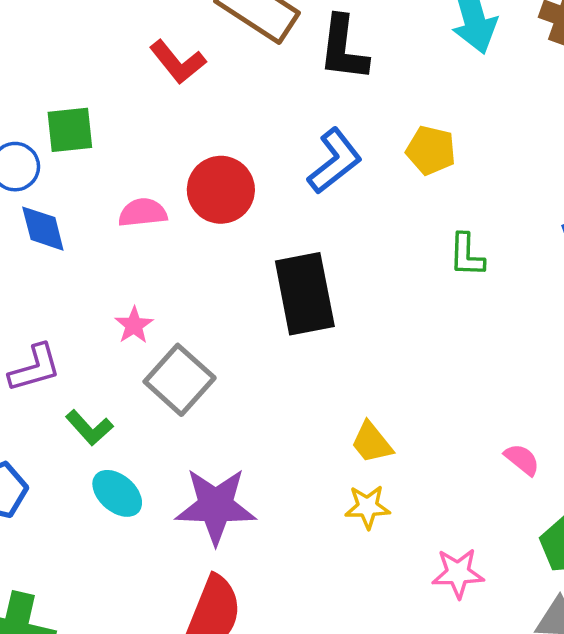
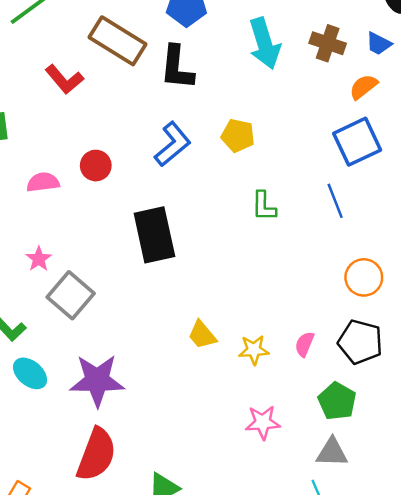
red circle: (221, 190) -> (96, 166), size x0.7
pink semicircle: (522, 460) -> (305, 344), turned -105
yellow star: (367, 507) -> (254, 350), moved

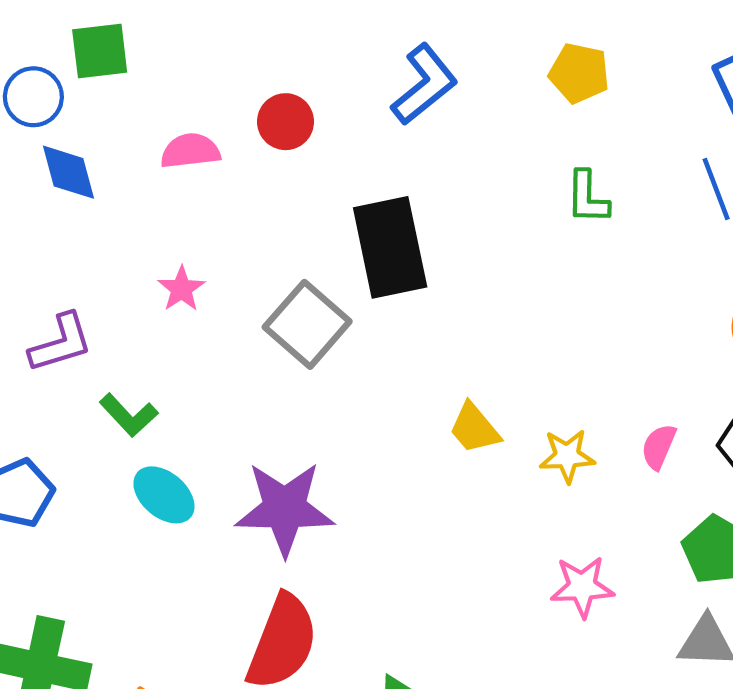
yellow pentagon: (238, 136) -> (579, 73), moved
gray square: (71, 295) -> (307, 324), moved

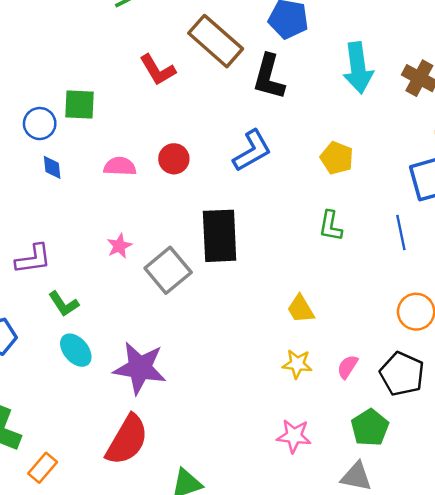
blue diamond: (69, 172) -> (52, 167), size x0.7
pink star: (182, 289) -> (119, 246), moved
yellow trapezoid: (474, 428) -> (301, 309), moved

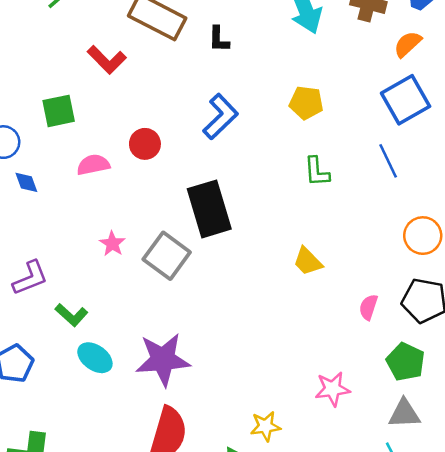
black L-shape: (269, 77) -> (219, 39), size x0.6
green square: (80, 104) -> (59, 111), moved
yellow star: (297, 364) -> (265, 426), moved

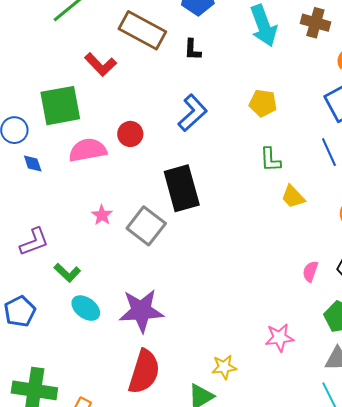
green square: (59, 111) -> (60, 106), size x1.5
pink semicircle: (93, 165) -> (88, 150), size x1.4
yellow trapezoid: (308, 261) -> (293, 197), moved

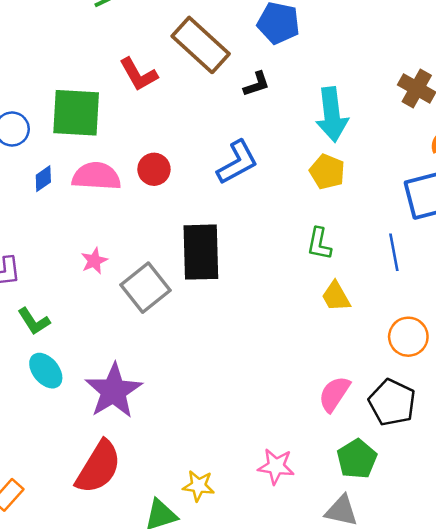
cyan arrow: (264, 26) -> (332, 115), moved
black L-shape: (192, 50) -> (257, 84), turned -125
blue diamond: (33, 163) -> (43, 179), moved, turned 60
pink semicircle: (310, 271) -> (334, 394), size x1.4
purple star: (141, 311) -> (114, 391), turned 30

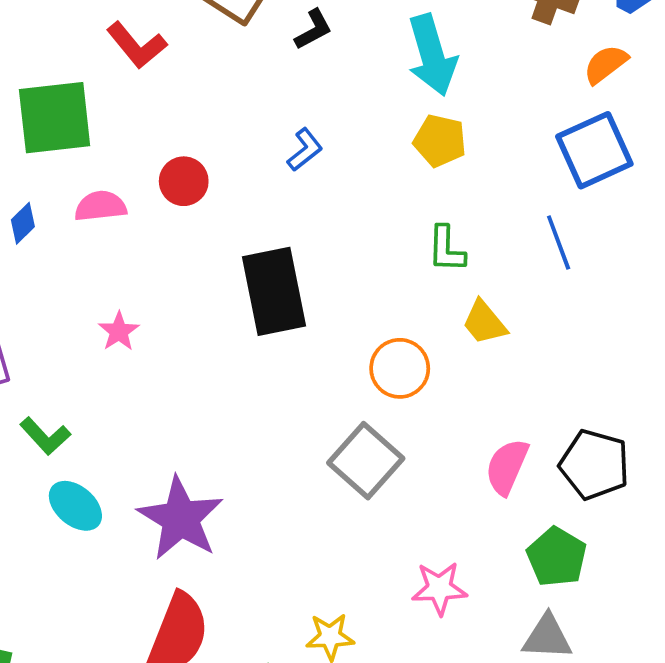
blue L-shape: (237, 162) -> (305, 150), size x0.6
pink semicircle: (96, 176) -> (100, 206), size x0.7
gray square: (146, 288) -> (366, 461), moved
orange circle: (408, 337) -> (400, 368), moved

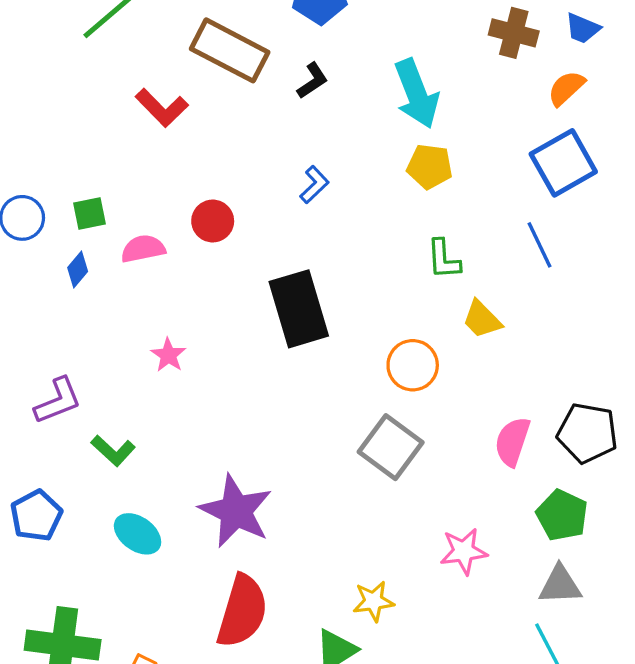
green square: (55, 118) -> (89, 214), moved, size x0.5
cyan ellipse: (75, 506) -> (138, 534), moved

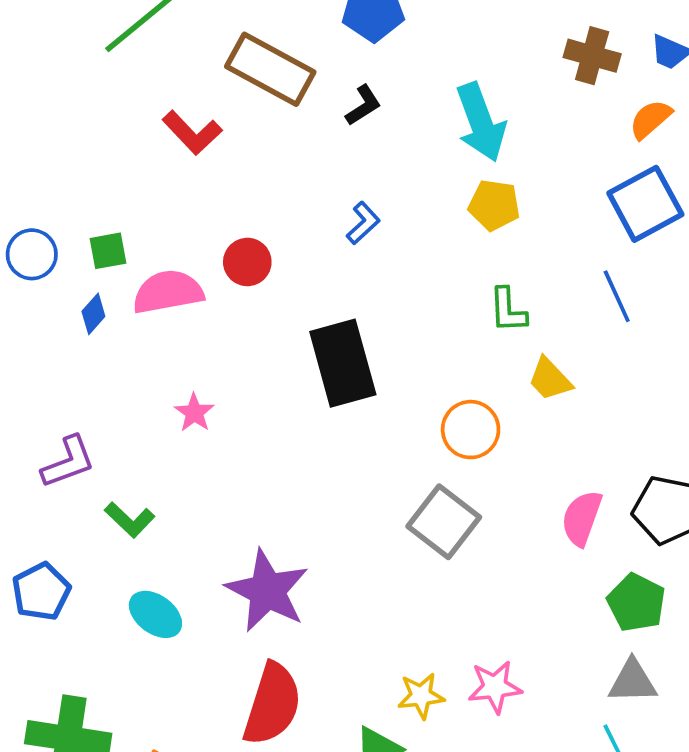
pink semicircle: (143, 249) -> (168, 292), size x1.4
pink star: (464, 551) -> (495, 687), moved

